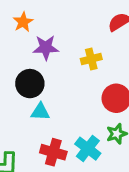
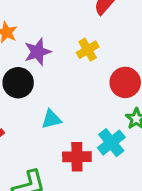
black circle: (30, 84) -> (18, 83), moved
cyan cross: (88, 149) -> (111, 143), turned 30

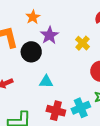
yellow cross: (88, 50) -> (82, 43), turned -32
purple star: (38, 52) -> (50, 35), turned -30

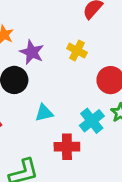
cyan cross: (81, 108) -> (92, 121), moved

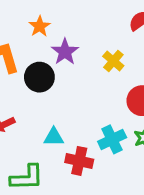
cyan triangle: (44, 113) -> (54, 137), moved

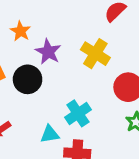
yellow cross: (113, 61) -> (95, 54), size x1.4
cyan cross: (112, 139) -> (78, 113), moved

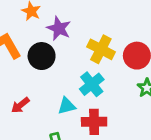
yellow cross: (95, 54) -> (101, 49), moved

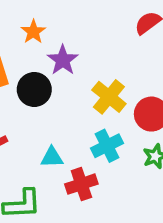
cyan cross: (92, 84) -> (107, 146), moved
red cross: (94, 122) -> (81, 184), turned -30

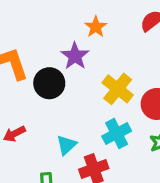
orange star: (33, 32) -> (96, 27), moved
cyan triangle: (52, 157) -> (66, 145), turned -40

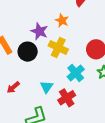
orange star: (96, 27) -> (62, 21), moved
yellow cross: (118, 89) -> (58, 47), moved

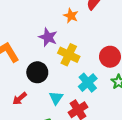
orange star: (62, 21) -> (71, 16), moved
black circle: (28, 52) -> (37, 72), moved

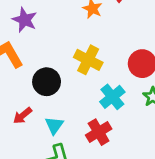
purple star: (48, 37) -> (25, 20), moved
cyan triangle: (56, 98) -> (54, 125), moved

